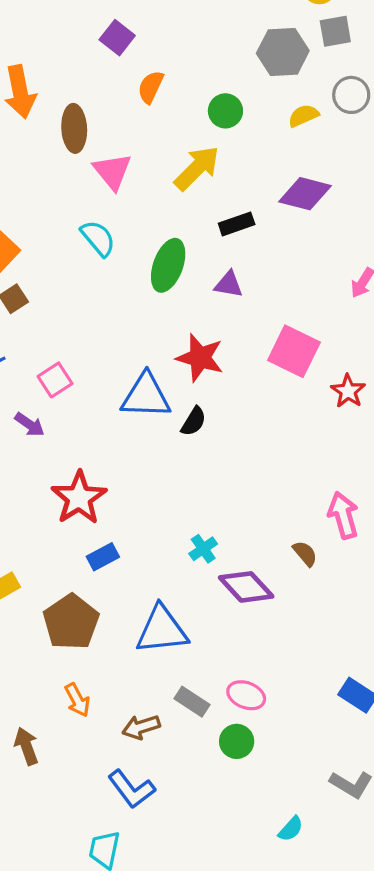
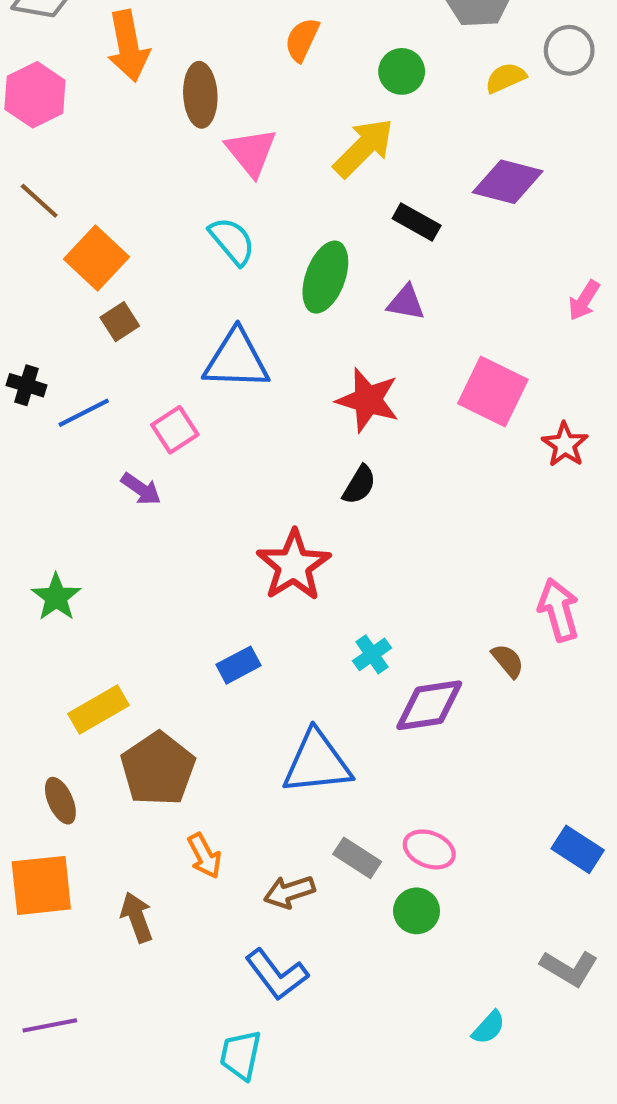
black rectangle: (237, 224) -> (417, 222), turned 48
blue triangle: (146, 396) -> (236, 360), moved
red star: (79, 498) -> (294, 565), moved
purple diamond: (246, 587) -> (429, 705), turned -56
brown pentagon: (71, 622) -> (158, 769), moved

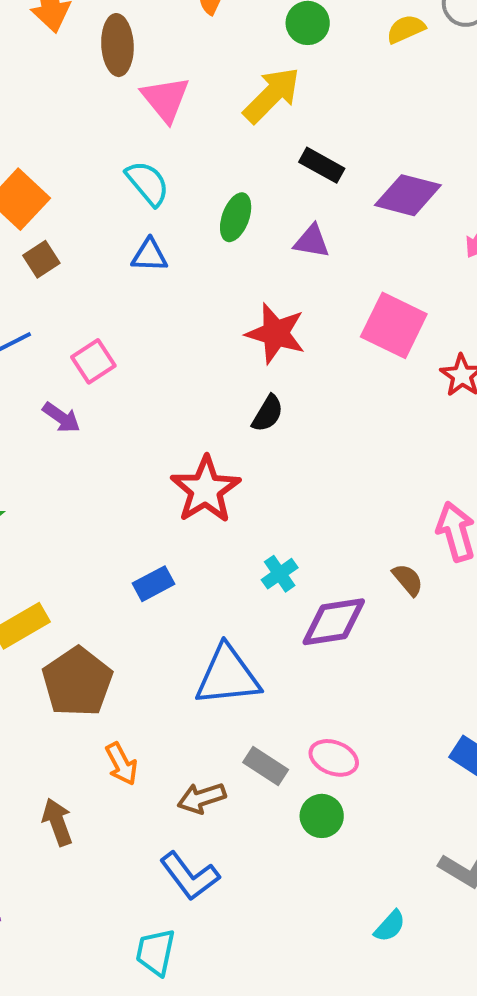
purple diamond: (508, 182) -> (408, 195), moved
green ellipse: (325, 277) -> (236, 217), size x0.7
blue triangle: (236, 360) -> (149, 255), moved, size x0.6

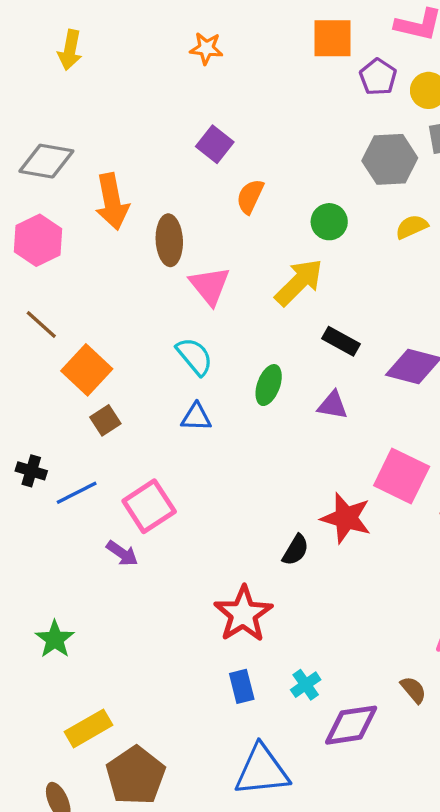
red star: (276, 333) -> (346, 518), moved
pink square: (93, 361) -> (149, 506), size x1.4
blue rectangle: (153, 584) -> (242, 686), moved, turned -76

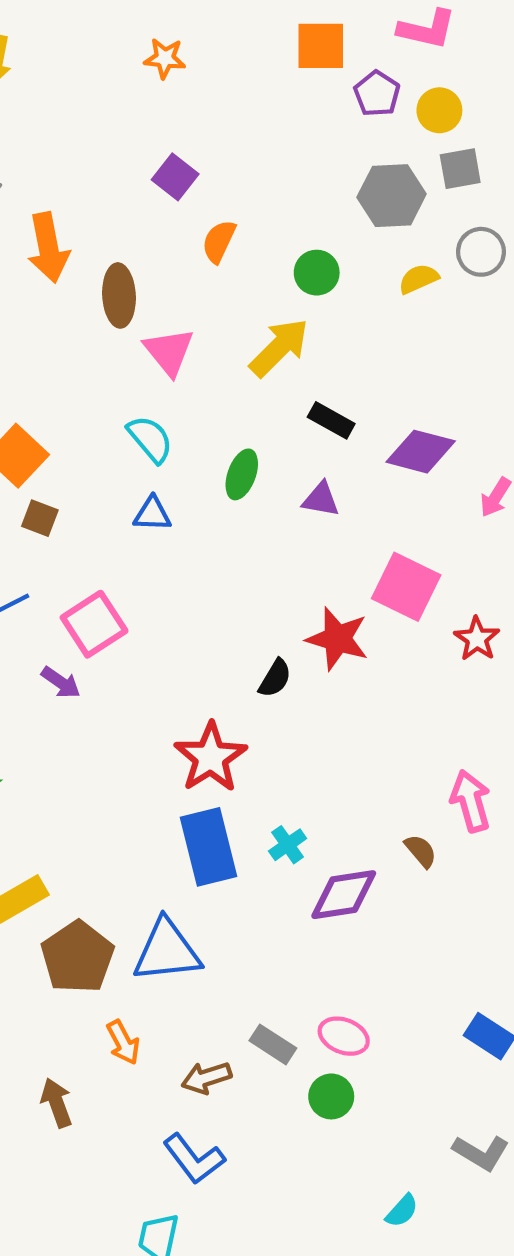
brown square: (105, 420) -> (40, 518), turned -36
blue rectangle: (242, 686) -> (208, 847), size x1.8
blue triangle: (262, 771) -> (167, 951), moved

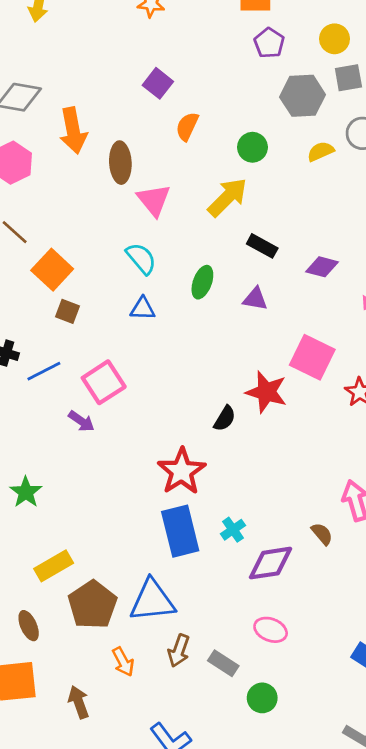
purple pentagon: (377, 94) -> (269, 43), moved
purple diamond: (421, 452) -> (322, 267), size x0.7
pink ellipse: (344, 1036) -> (271, 630), moved
brown arrow: (206, 1078) -> (179, 651), moved, turned -52

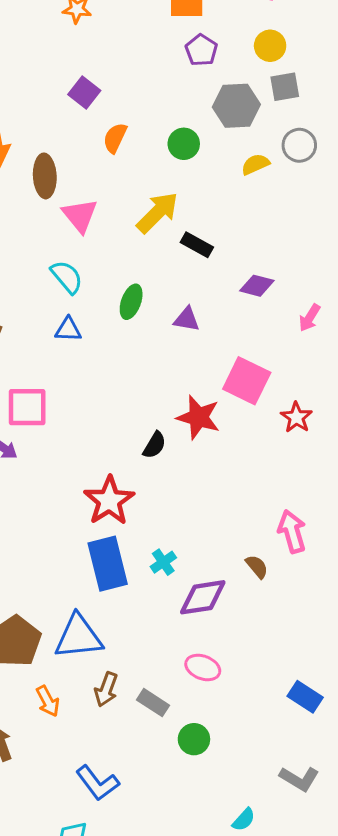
green circle: (252, 147) -> (184, 144), moved
black rectangle: (262, 246) -> (197, 245), moved
pink square: (104, 382) -> (27, 407), turned 33

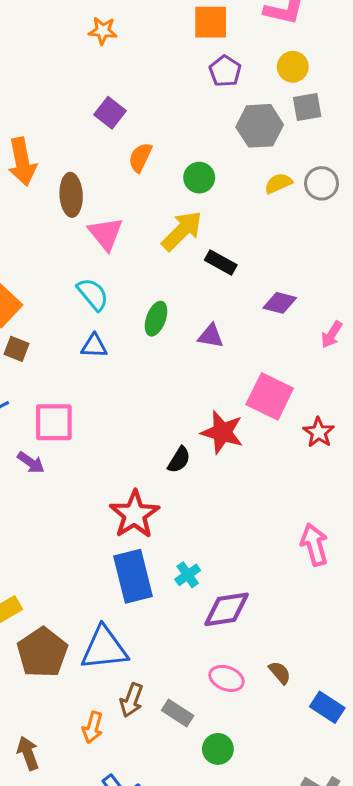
green circle: (184, 144) -> (199, 178), moved
gray circle: (299, 145) -> (322, 183), moved
brown semicircle: (257, 567) -> (280, 673), moved
orange arrow: (48, 701) -> (93, 727), moved, turned 44

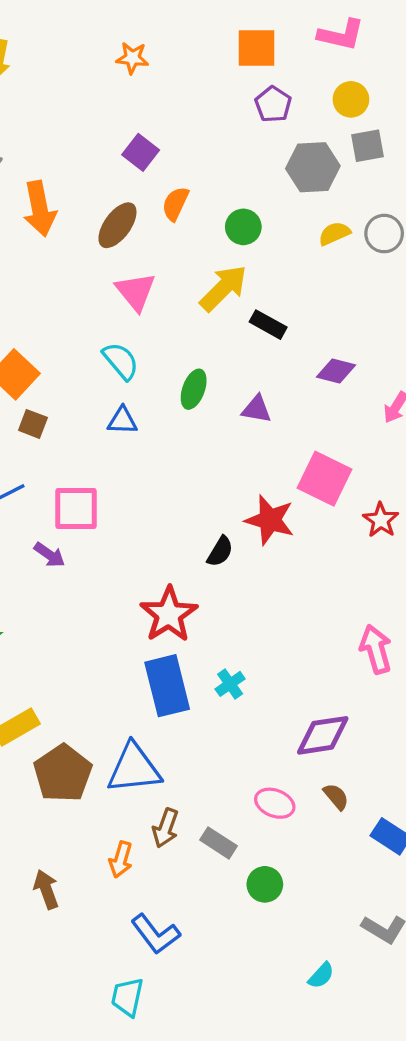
brown ellipse: (71, 195) -> (117, 225), moved, turned 39
purple diamond: (227, 609) -> (323, 735), moved

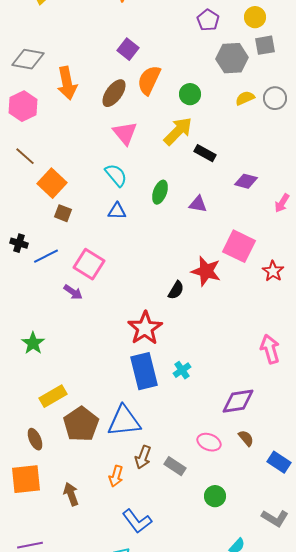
orange semicircle: (175, 204) -> (149, 80), size x1.4
pink square: (76, 508) -> (89, 264), turned 32
green circle: (265, 884) -> (215, 496), moved

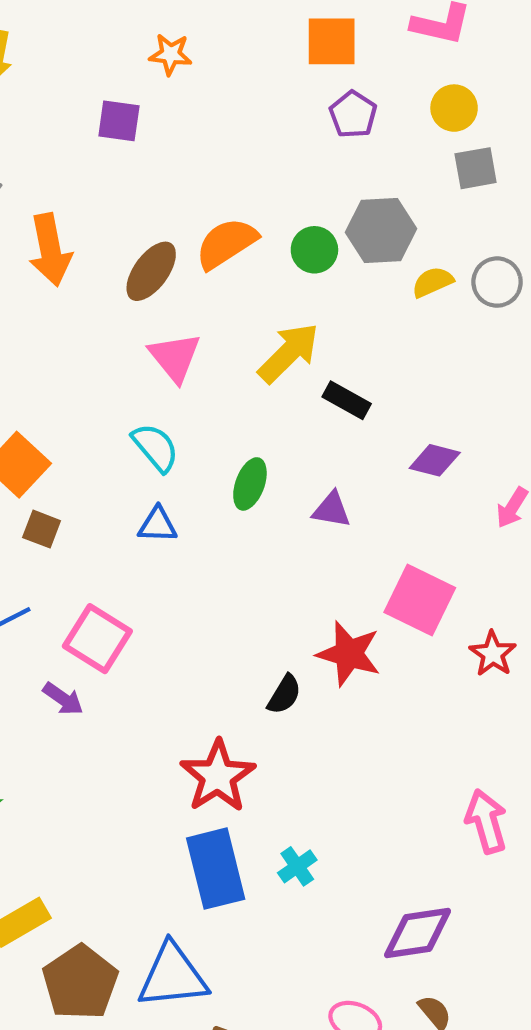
purple square: (128, 49) -> (119, 121), moved, turned -30
gray hexagon: (232, 58) -> (381, 230), moved
orange semicircle: (149, 80) -> (226, 243), turned 32
green circle: (190, 94) -> (314, 250), moved

